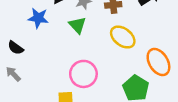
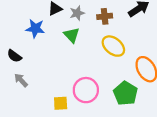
gray arrow: (13, 74) -> (21, 80), moved
pink circle: (83, 74) -> (86, 90), moved

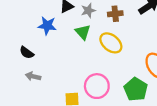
yellow ellipse: (113, 46) -> (111, 43), moved
gray arrow: (21, 80) -> (33, 76), turned -32

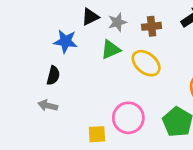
green triangle: (83, 32) -> (111, 50), turned 49
black semicircle: (27, 53) -> (53, 75), moved, turned -112

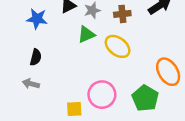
blue star: (66, 41) -> (37, 19), moved

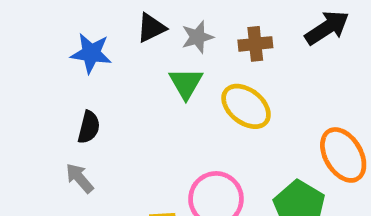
green triangle: (86, 34) -> (186, 83), turned -36
gray arrow: (31, 84) -> (80, 178), turned 35

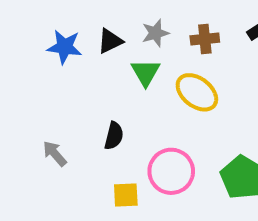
black triangle: (151, 28) -> (110, 41), moved
black semicircle: (89, 127) -> (114, 136), moved

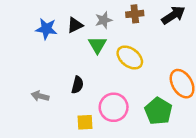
brown cross: (205, 39) -> (135, 14), moved
gray arrow: (55, 154) -> (40, 96), turned -35

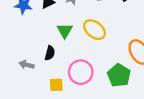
green triangle: (97, 45) -> (65, 31), moved
gray arrow: (40, 96) -> (26, 65), moved

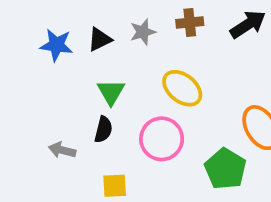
green triangle: (65, 31) -> (111, 92), moved
pink circle: (81, 72) -> (162, 139), moved

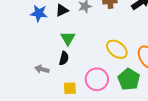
yellow ellipse: (182, 88) -> (117, 49), moved
pink circle: (162, 139) -> (97, 79), moved

